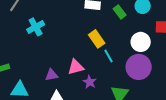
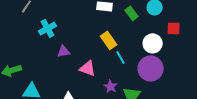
pink triangle: (76, 67) -> (88, 68), turned 36
purple triangle: (52, 75) -> (63, 51), moved
purple star: (90, 82) -> (111, 86), moved

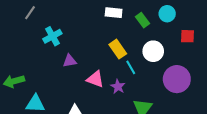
white circle: (153, 43) -> (153, 51), moved
purple circle: (151, 68) -> (177, 79), moved
purple star: (111, 86) -> (118, 87), moved

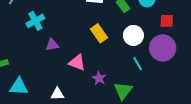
cyan line: (131, 67) -> (138, 64), moved
purple circle: (177, 79) -> (163, 48), moved
purple star: (118, 87) -> (99, 78), moved

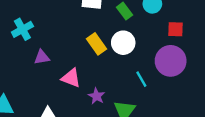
white circle: (133, 35) -> (123, 43), moved

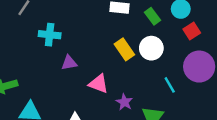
cyan cross: (22, 29) -> (50, 35), turned 35
red square: (175, 29) -> (192, 31), moved, turned -35

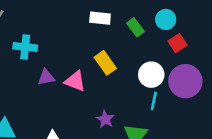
white circle: (151, 48) -> (151, 75), moved
pink triangle: (99, 84) -> (75, 81), moved
cyan line: (170, 85) -> (154, 101), turned 42

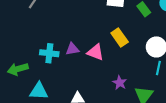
cyan cross: (25, 47) -> (49, 53), moved

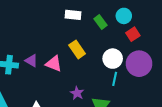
purple triangle: (72, 49) -> (31, 61), turned 40

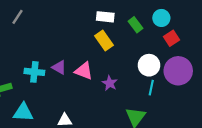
yellow rectangle: (77, 49) -> (104, 40), moved
purple star: (77, 93) -> (110, 83), moved

